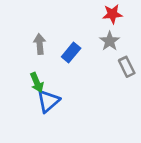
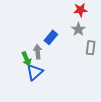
gray arrow: (40, 44) -> (38, 52), moved
gray rectangle: (127, 67) -> (91, 48), turned 32

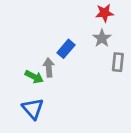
green arrow: (26, 59) -> (34, 77), turned -40
blue triangle: (35, 72) -> (33, 109), moved, turned -30

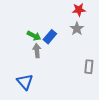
gray rectangle: (118, 62) -> (89, 67), moved
green arrow: (34, 77) -> (34, 36), moved

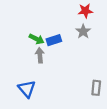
blue rectangle: (50, 37) -> (54, 40), turned 32
gray rectangle: (89, 67) -> (96, 88), moved

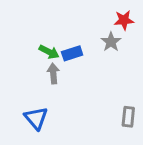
red star: (85, 11) -> (124, 20), moved

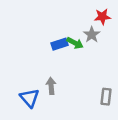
green arrow: (49, 52) -> (75, 43), moved
gray arrow: (53, 74) -> (51, 86), moved

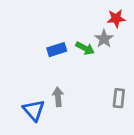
blue rectangle: (59, 44) -> (57, 50), moved
gray rectangle: (106, 97) -> (119, 98), moved

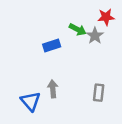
green arrow: (85, 48) -> (78, 29), moved
gray rectangle: (119, 98) -> (99, 93), moved

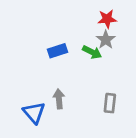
red star: (106, 17) -> (107, 19), moved
green arrow: (78, 29) -> (92, 52), moved

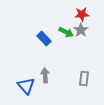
blue rectangle: (58, 51) -> (44, 39), turned 64
green arrow: (92, 52) -> (66, 32), moved

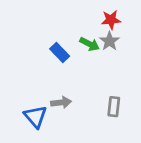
gray arrow: (45, 75) -> (61, 102), turned 88

